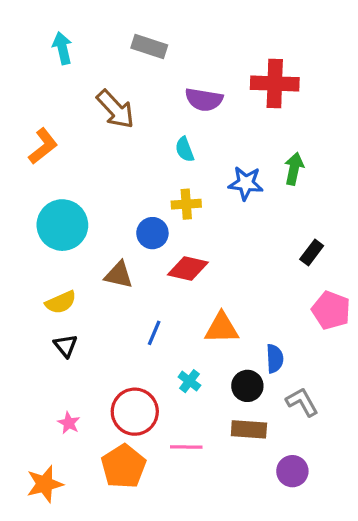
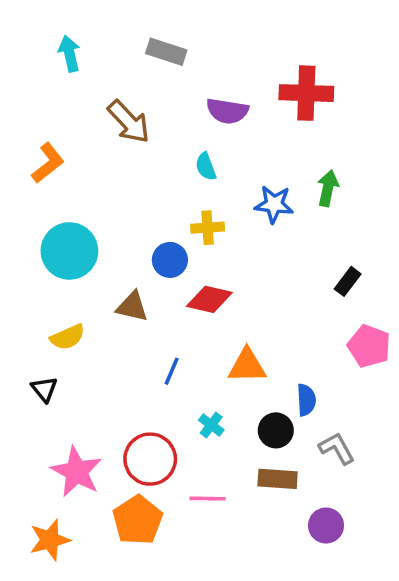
black triangle: (66, 346) -> (44, 389), moved
pink star: (69, 423) -> (77, 472), size x2.0

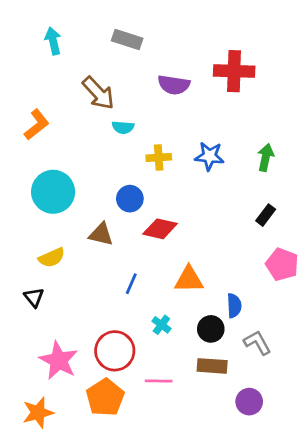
cyan semicircle: (206, 167) -> (123, 127), moved, turned -65
green arrow: (328, 188) -> (266, 157), moved
yellow cross: (208, 228) -> (159, 157), moved

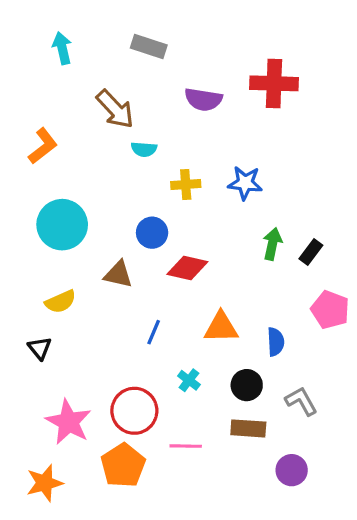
green arrow: (266, 157) -> (272, 244), moved
blue semicircle: (234, 306) -> (276, 342), moved

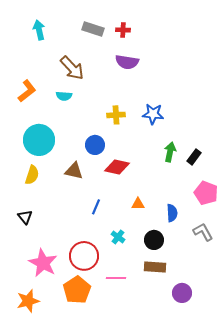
red cross: (274, 83) -> (123, 30), moved, size x0.5
cyan semicircle: (144, 149) -> (64, 96), moved
yellow semicircle: (61, 302) -> (32, 175), moved, turned -48
orange triangle: (221, 327) -> (138, 204), size x0.6
gray L-shape: (301, 401) -> (203, 232), moved

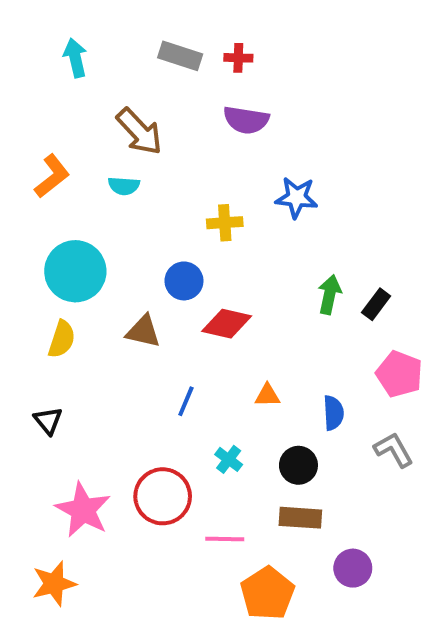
blue star: (153, 114) -> (297, 198), moved
orange pentagon: (77, 290) -> (267, 593), moved

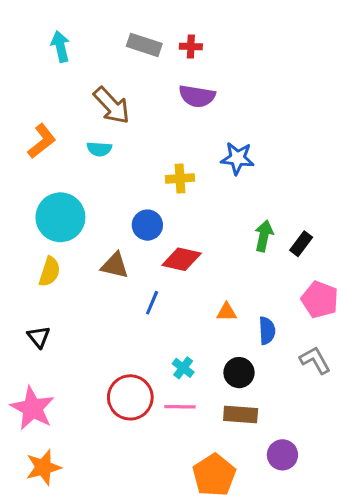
orange triangle: (267, 395) -> (227, 312), moved
blue line: (186, 401) -> (152, 303), moved
pink star: (83, 510) -> (32, 408), moved
pink line: (225, 539) -> (180, 407), moved

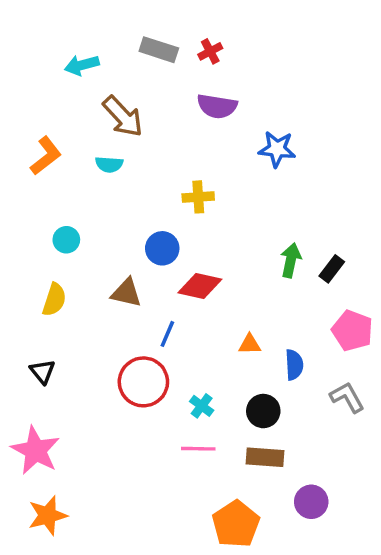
cyan arrow: (60, 46) -> (82, 65), moved, turned -92
red cross: (191, 46) -> (210, 51), turned -30
blue star: (237, 158) -> (277, 149), moved
cyan circle: (60, 217) -> (66, 240), size x0.5
red circle: (130, 397) -> (143, 382), moved

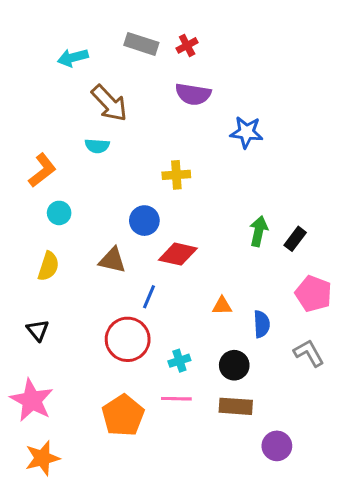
orange L-shape: (46, 156) -> (42, 170), moved
cyan cross: (202, 406) -> (179, 361), turned 35
orange pentagon: (236, 524) -> (123, 415), moved

